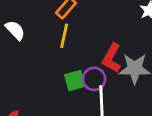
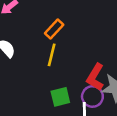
purple circle: (94, 79) -> (92, 97), moved

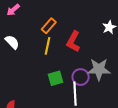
red L-shape: (95, 77) -> (73, 42), moved

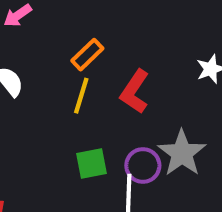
gray star: (99, 69) -> (182, 153), turned 30

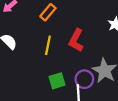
orange rectangle: (87, 55) -> (48, 12), moved

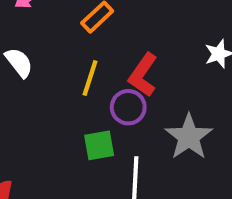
purple circle: (84, 79) -> (128, 107), moved

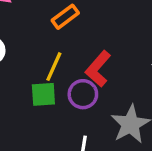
green square: (99, 145) -> (43, 94), moved

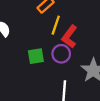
yellow line: (54, 67) -> (56, 25), moved

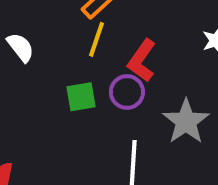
yellow line: (56, 25) -> (96, 39), moved

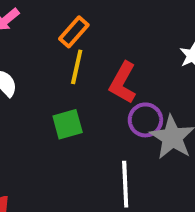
purple circle: (127, 92) -> (145, 120), moved

